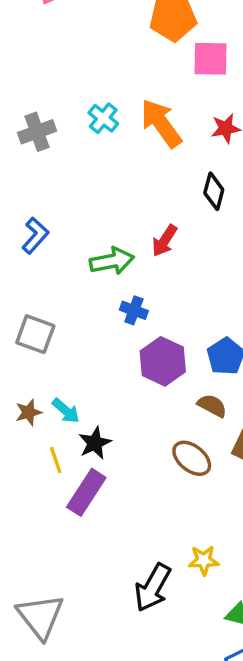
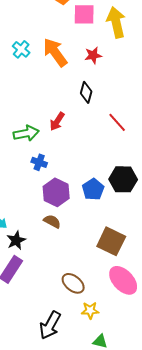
brown semicircle: (212, 406) -> (52, 221), moved
brown ellipse: (192, 458) -> (73, 283), moved
yellow star: (204, 560) -> (90, 310), moved

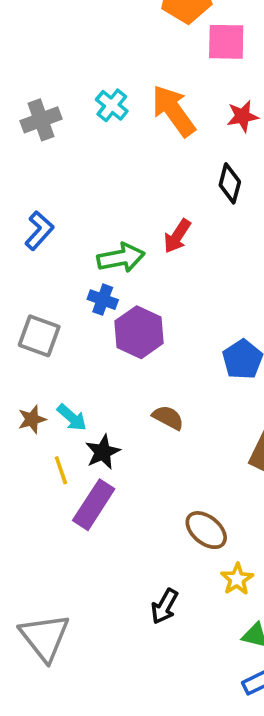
blue cross: (39, 162) -> (103, 300), moved
purple hexagon: (56, 192) -> (139, 332), moved
yellow star: (90, 310) -> (237, 579), turned -30
black arrow: (50, 325) -> (164, 606), size x0.7

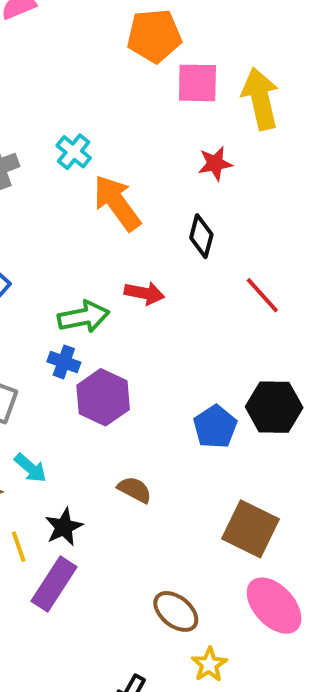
orange arrow: (174, 111) -> (117, 203), moved
red arrow: (177, 236) -> (144, 293), turned -112
cyan arrow: (72, 418) -> (30, 468), moved

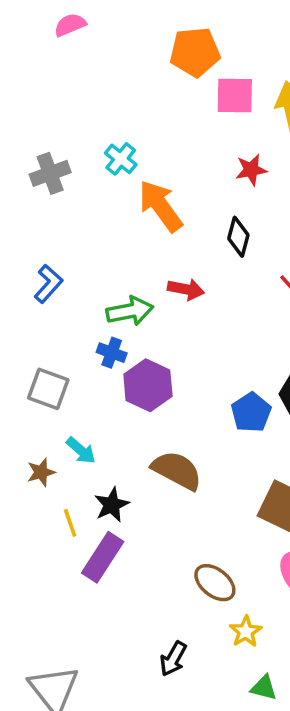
brown semicircle: (135, 490) -> (177, 470), size x1.6

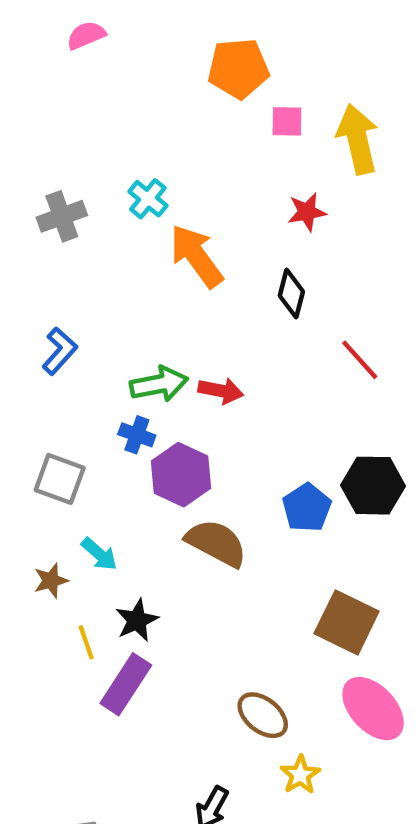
pink square: (235, 95) -> (287, 121), size x0.7
red arrow: (186, 289) -> (221, 391), moved
brown semicircle: (177, 470) -> (216, 543), moved

